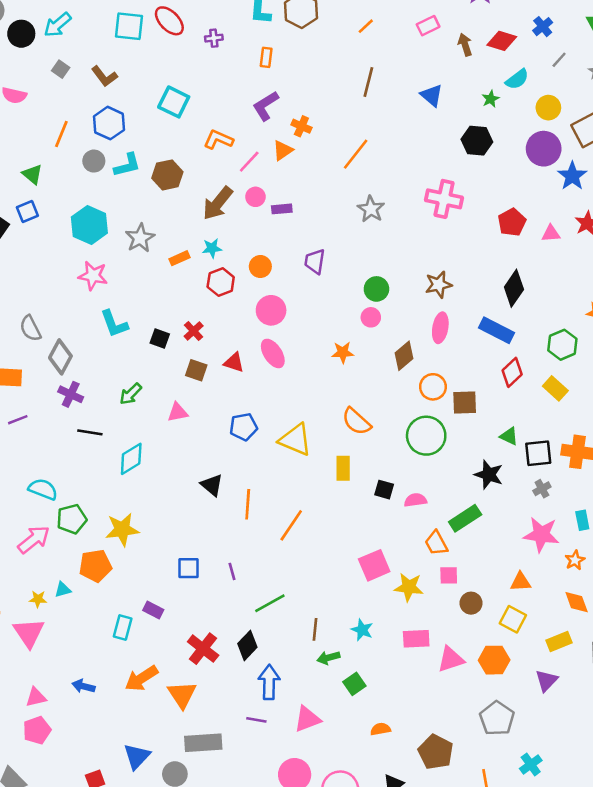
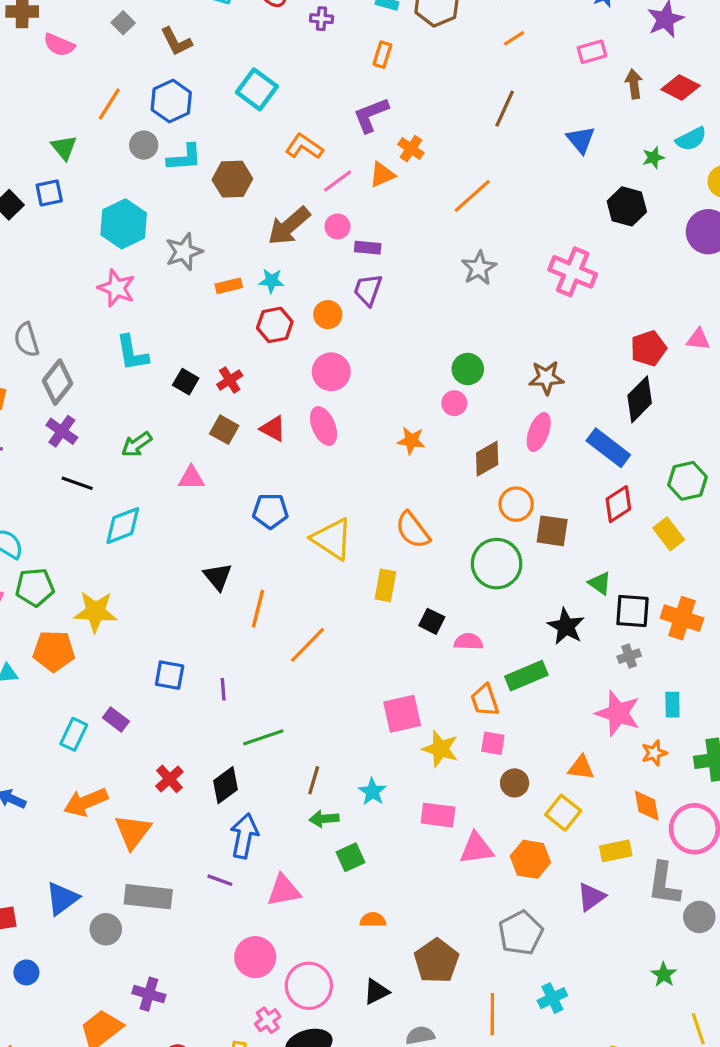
red pentagon: (512, 222) -> (648, 348), moved
purple trapezoid: (315, 261) -> (368, 290), moved
red cross: (203, 649) -> (169, 779), size x0.7

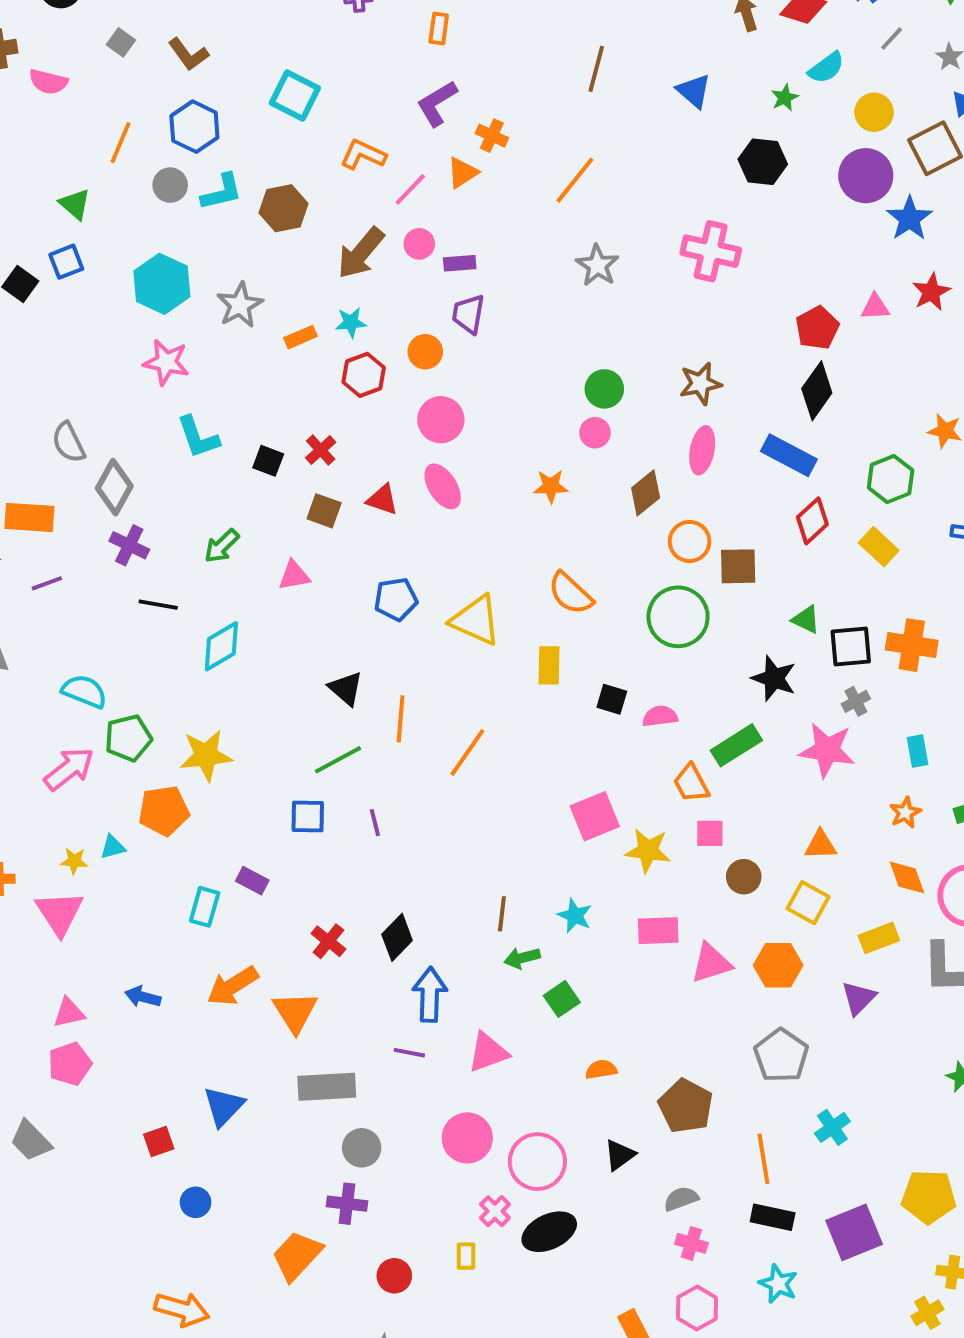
pink star: (618, 713) -> (827, 750), moved
green line: (263, 737) -> (338, 760), moved
gray circle: (106, 929) -> (362, 1148), moved

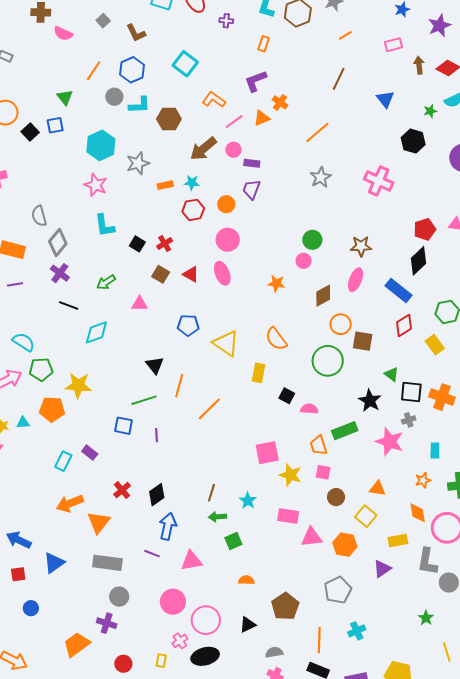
blue arrow: (143, 997) -> (19, 540), moved, size x1.4

